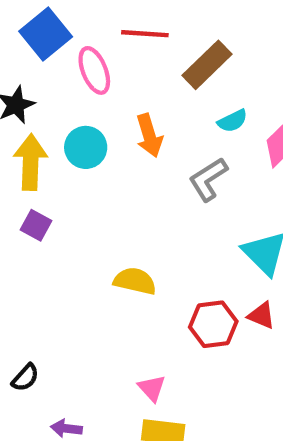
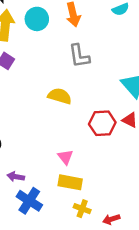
gray L-shape: (208, 179) -> (79, 56), moved, turned -70

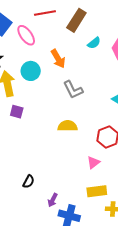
pink triangle: (65, 157) -> (93, 162), moved, turned 48
purple arrow: (16, 177) -> (53, 200), turned -56

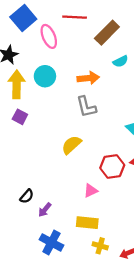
orange arrow: (58, 59) -> (88, 78), moved, turned -78
yellow semicircle: (67, 126) -> (71, 145), turned -54
black semicircle: (29, 182) -> (27, 196), moved
purple arrow: (53, 200) -> (45, 210), moved

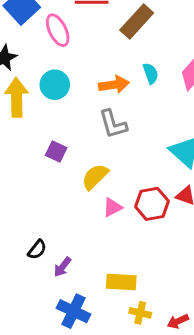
cyan semicircle: (121, 61) -> (151, 73), moved, turned -80
purple square: (20, 117) -> (56, 151), moved
pink triangle: (91, 191) -> (112, 207), moved

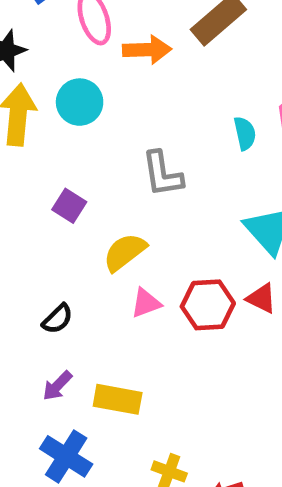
cyan semicircle: (151, 73) -> (245, 133), moved
orange arrow: (114, 85) -> (147, 50), moved
black semicircle: (37, 250) -> (58, 319), moved
yellow rectangle: (121, 282) -> (118, 399), moved

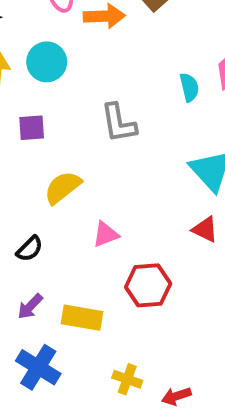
purple square: (69, 206) -> (32, 128), moved, turned -36
yellow semicircle: (125, 252) -> (63, 187), moved
red hexagon: (208, 305) -> (148, 285), moved

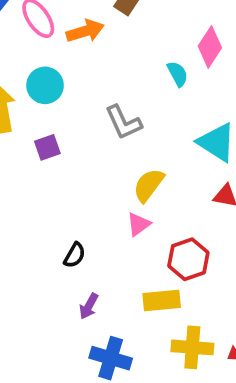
yellow semicircle: (63, 187) -> (149, 185), moved
yellow rectangle: (82, 318) -> (162, 300), moved
yellow cross: (127, 379) -> (192, 347), size x1.5

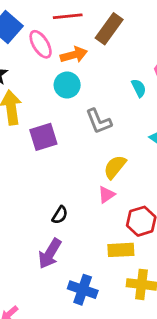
cyan circle: (45, 85) -> (67, 85), moved
purple square: (47, 147) -> (43, 137), size x1.5
purple arrow: (89, 306) -> (50, 254), moved, size x1.6

